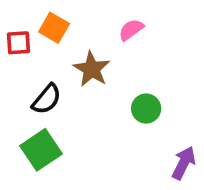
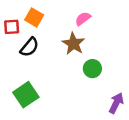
brown star: (92, 69) -> (73, 44), moved
black semicircle: (47, 99) -> (29, 47), moved

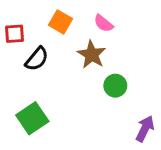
orange square: (34, 17) -> (60, 22), moved
pink semicircle: (83, 19) -> (103, 23), turned -105

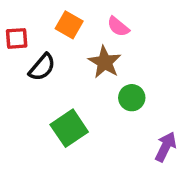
green square: (32, 118) -> (69, 128), moved

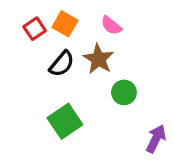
red square: (17, 38) -> (35, 29), moved, turned -30
black semicircle: (42, 67) -> (62, 64), moved

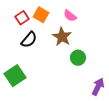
black semicircle: (62, 64) -> (29, 40), moved
green square: (65, 121) -> (15, 76), moved

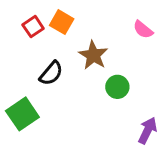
pink semicircle: (70, 16) -> (143, 30), moved
black semicircle: (29, 40) -> (51, 73), moved

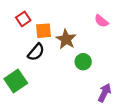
orange square: (62, 22) -> (44, 31), moved, turned -35

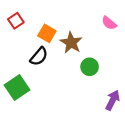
red square: (23, 19) -> (16, 21), moved
orange square: (44, 31) -> (47, 33), turned 35

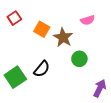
pink semicircle: (109, 23) -> (88, 20), moved, turned -56
black semicircle: (39, 56) -> (42, 69), moved

